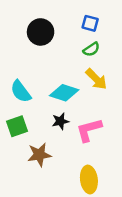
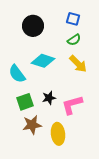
cyan diamond: (64, 93) -> (43, 61), moved
green square: (17, 126) -> (25, 102), moved
yellow ellipse: (89, 180) -> (58, 134), moved

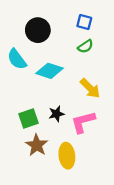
yellow arrow: (78, 64) -> (90, 88), moved
cyan semicircle: (17, 74) -> (17, 59), moved
brown star: (32, 125) -> (37, 145), turned -30

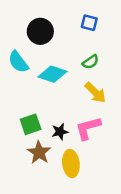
green semicircle: (85, 46) -> (90, 62), moved
black star: (56, 114) -> (60, 132), moved

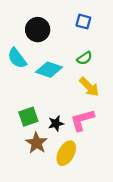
yellow ellipse: (71, 164) -> (66, 153), turned 35

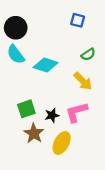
black circle: (38, 30) -> (16, 28), moved
green semicircle: (85, 58) -> (88, 54), moved

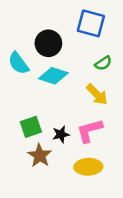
blue square: (78, 20) -> (91, 23), size x1.6
black circle: (16, 28) -> (48, 43), moved
yellow ellipse: (62, 143) -> (88, 167), moved, turned 60

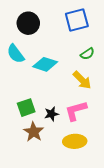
blue square: (91, 23) -> (77, 20), turned -30
black circle: (48, 43) -> (28, 23), moved

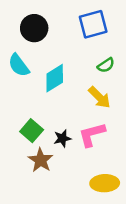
cyan diamond: (45, 64) -> (55, 78), turned -50
green square: (26, 108) -> (32, 131), turned -30
yellow ellipse: (75, 141) -> (105, 183), moved

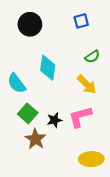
blue square: (93, 24) -> (81, 21), size x0.6
cyan semicircle: (19, 65) -> (17, 83), moved
cyan diamond: (55, 78) -> (48, 68), turned -50

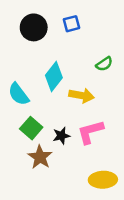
blue square: (81, 21) -> (71, 24), moved
cyan diamond: (48, 68) -> (54, 77), turned 30
yellow arrow: (87, 84) -> (82, 95), moved, turned -35

